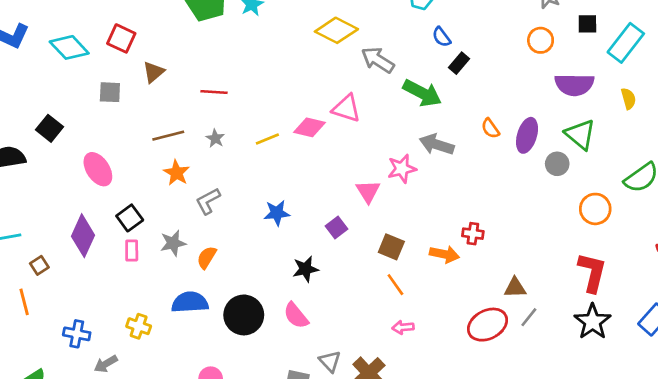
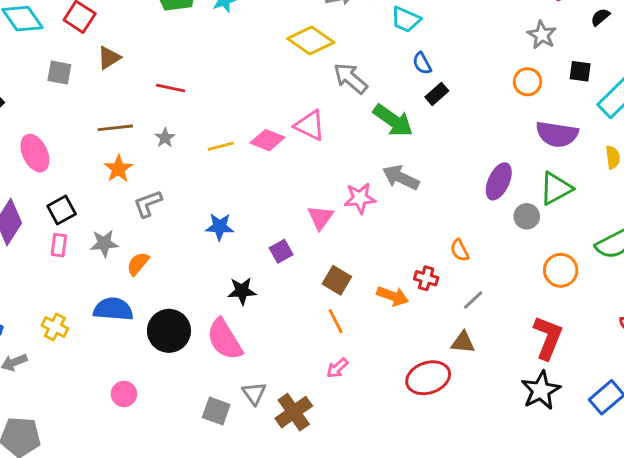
orange semicircle: (490, 128) -> (460, 250), moved
green triangle: (580, 134) -> (556, 188), turned 44
pink semicircle: (296, 316) -> (225, 339), size x1.4
gray line: (529, 317) -> (473, 300), moved
pink arrow: (403, 327) -> (337, 368), turned -45

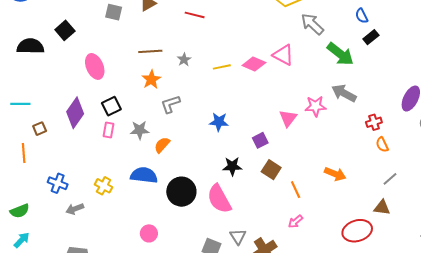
red line: (171, 88) -> (195, 15), moved
red cross: (426, 278) -> (374, 122), moved, turned -35
brown square: (337, 280) -> (271, 170), moved

